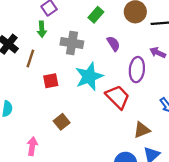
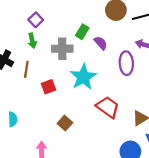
green rectangle: (96, 15) -> (82, 32), moved
red trapezoid: (118, 97) -> (108, 107), moved

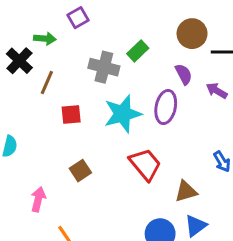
green arrow: (32, 41) -> (45, 39), moved, turned -88
purple semicircle: (101, 43) -> (184, 74), moved
purple ellipse: (126, 63) -> (166, 107), moved

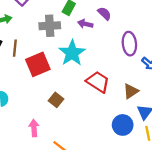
purple arrow: (217, 91) -> (85, 24), moved
purple ellipse: (166, 107) -> (129, 44), moved
red square: (71, 115) -> (38, 64), size x1.6

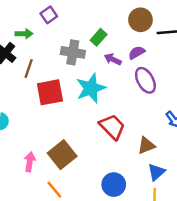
purple semicircle: (104, 14) -> (137, 53), turned -88
purple ellipse: (129, 44) -> (145, 80), moved, turned -35
brown square: (56, 100) -> (62, 155), moved, size x1.6
blue circle: (123, 125) -> (114, 185), moved

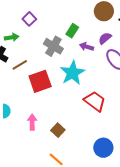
gray cross: (73, 52) -> (53, 46), turned 30
brown line: (29, 68) -> (20, 65), turned 49
brown square: (62, 155) -> (58, 130), size x0.6
pink arrow: (30, 162) -> (32, 122), moved

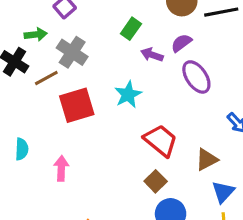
gray cross: (53, 46) -> (72, 52), moved
cyan star: (73, 73) -> (128, 94), size x0.7
brown square: (58, 130) -> (156, 181), moved

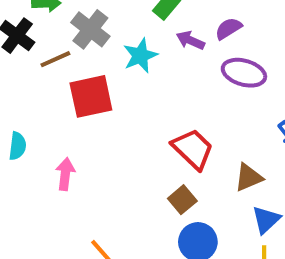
purple ellipse: (196, 77) -> (244, 73), turned -44
cyan star: (128, 94) -> (140, 56), moved

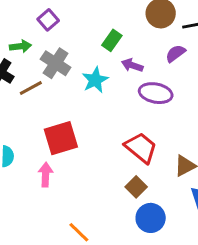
purple semicircle: (228, 28) -> (175, 53), moved
purple ellipse: (244, 73) -> (156, 93), moved
red square: (91, 96) -> (61, 138), moved

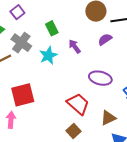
green rectangle: (112, 40) -> (52, 28), moved, turned -64
purple arrow: (132, 65) -> (75, 46), turned 32
purple ellipse: (156, 93) -> (100, 78), moved

